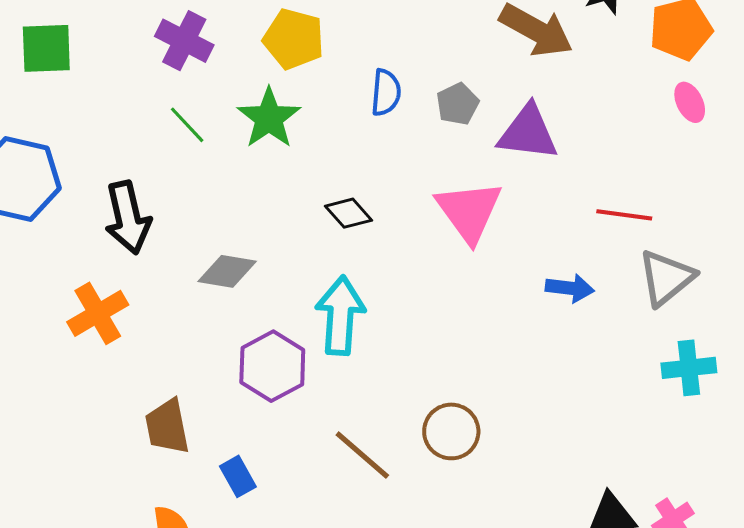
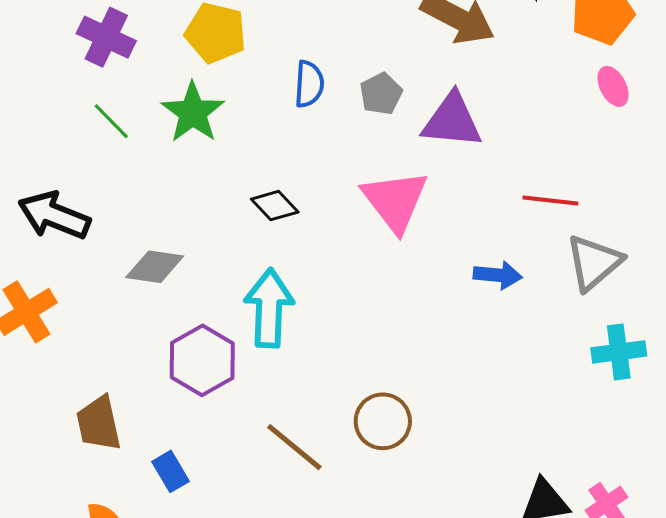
black arrow: (128, 218) -> (54, 215), turned 126

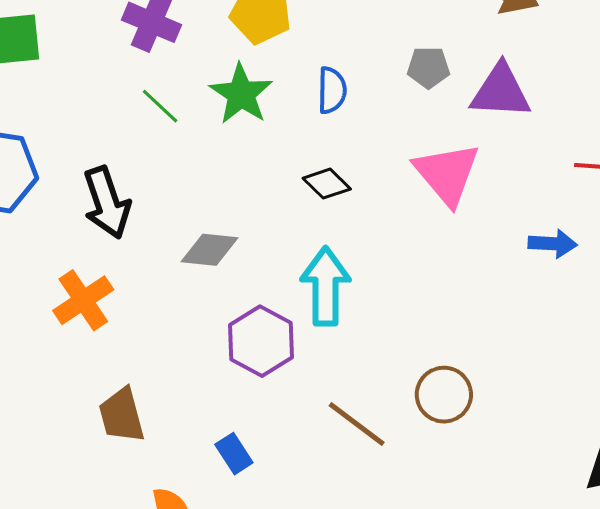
blue semicircle: (309, 84) -> (332, 90), moved
gray pentagon: (381, 94) -> (428, 67), turned 30
black arrow: (54, 215) -> (107, 203), turned -128
brown trapezoid: (99, 423) -> (122, 415), moved

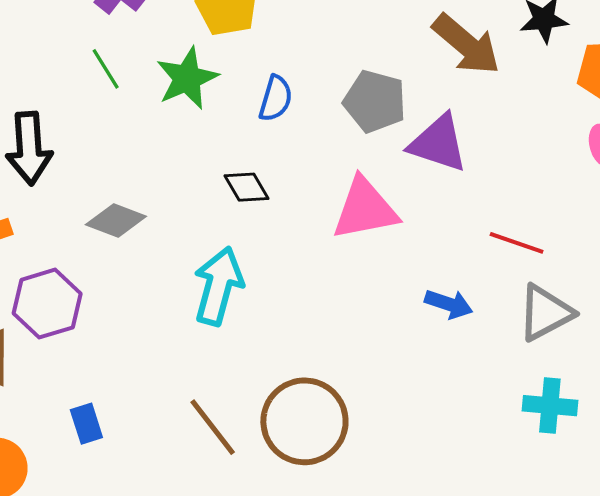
gray pentagon: (428, 67) -> (375, 101), size x1.5
pink triangle: (447, 174) -> (365, 209), turned 44
purple hexagon: (261, 341) -> (47, 304), moved
brown circle: (444, 395) -> (304, 421), size x1.5

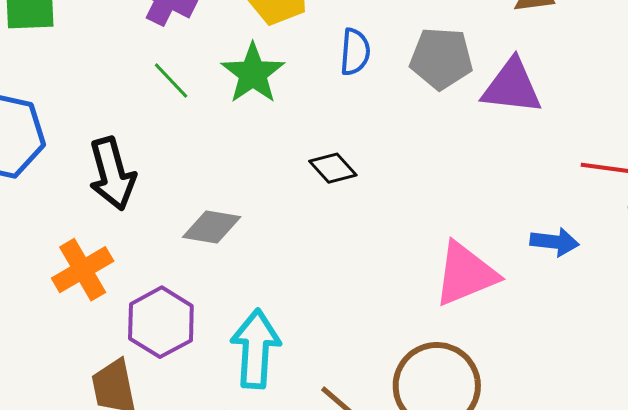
blue semicircle: (276, 98) -> (355, 52), moved
pink triangle: (365, 209) -> (465, 274), moved
cyan arrow: (218, 286) -> (256, 349), moved

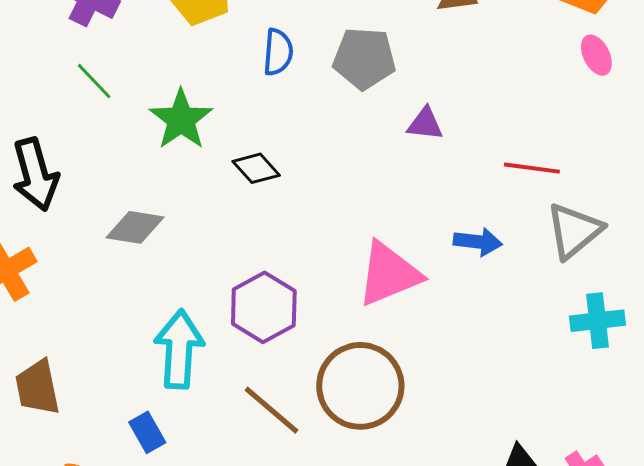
green star: (253, 73) -> (181, 119), moved
purple triangle: (512, 87) -> (425, 124), moved, size x0.6
purple hexagon: (161, 322) -> (264, 307), moved

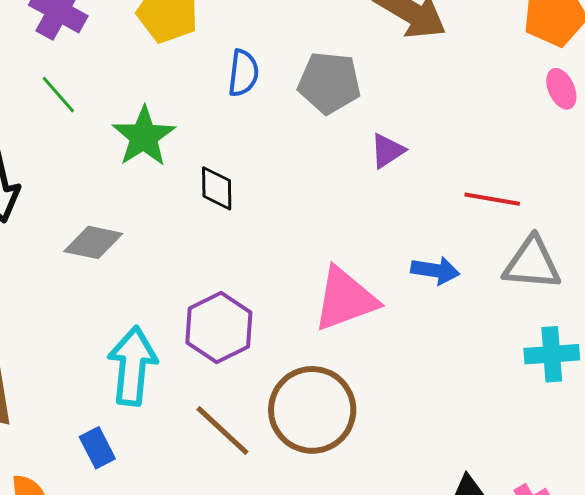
purple triangle: (425, 124) -> (387, 151), turned -42
black diamond: (256, 168) -> (217, 188), turned 39
gray triangle: (574, 231) -> (532, 263), turned 42

